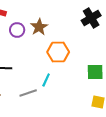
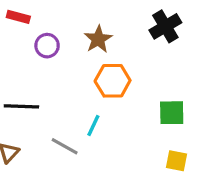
brown star: (39, 27) -> (98, 39), moved
gray line: (28, 93) -> (65, 146), turned 48

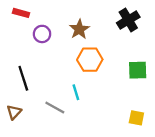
black line: (21, 106) -> (23, 78), turned 70
green square: (172, 113) -> (138, 70), moved
cyan line: (93, 126) -> (76, 92), turned -42

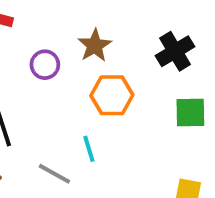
black cross: (128, 20) -> (175, 51), moved
purple circle: (42, 34) -> (45, 65), moved

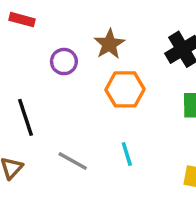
cyan line: (89, 149) -> (127, 154), moved

